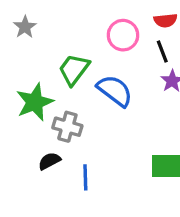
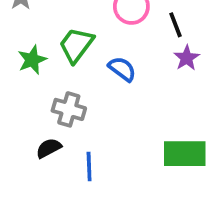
blue semicircle: (115, 91) -> (122, 69), size x0.7
green star: (35, 102) -> (32, 60), moved, size x0.7

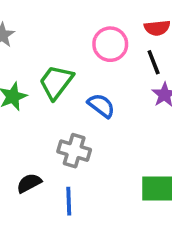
gray cross: (69, 109) -> (74, 151), moved

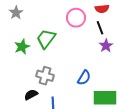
blue semicircle: (101, 106) -> (84, 78), moved, turned 84
gray cross: (74, 151) -> (45, 76), moved

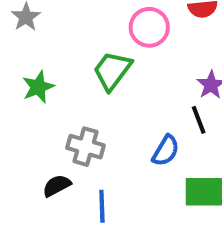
black line: (100, 28) -> (199, 120), moved
green trapezoid: (46, 39) -> (112, 70), moved

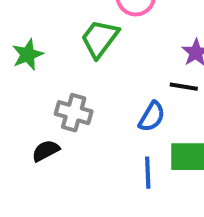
black line: (199, 120) -> (184, 87), turned -60
blue line: (102, 206) -> (148, 173), moved

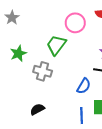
gray cross: (74, 113) -> (43, 71), moved
black semicircle: (46, 151) -> (37, 109), moved

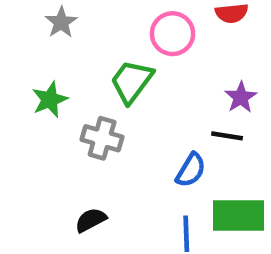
gray star: (12, 18) -> (61, 22), moved

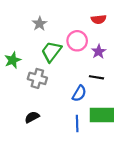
gray star: (61, 22) -> (40, 24), moved
pink circle: (173, 34) -> (77, 41), moved
purple star: (241, 97) -> (99, 52), moved

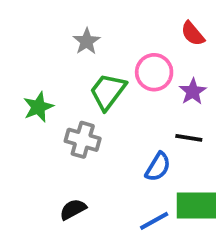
red semicircle: (99, 19) -> (193, 34), turned 56
blue line: (77, 124) -> (154, 221), turned 63

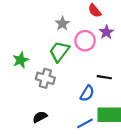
red semicircle: (193, 34) -> (95, 11), moved
gray star: (87, 41) -> (62, 24), moved
purple star: (193, 92) -> (106, 32), moved

